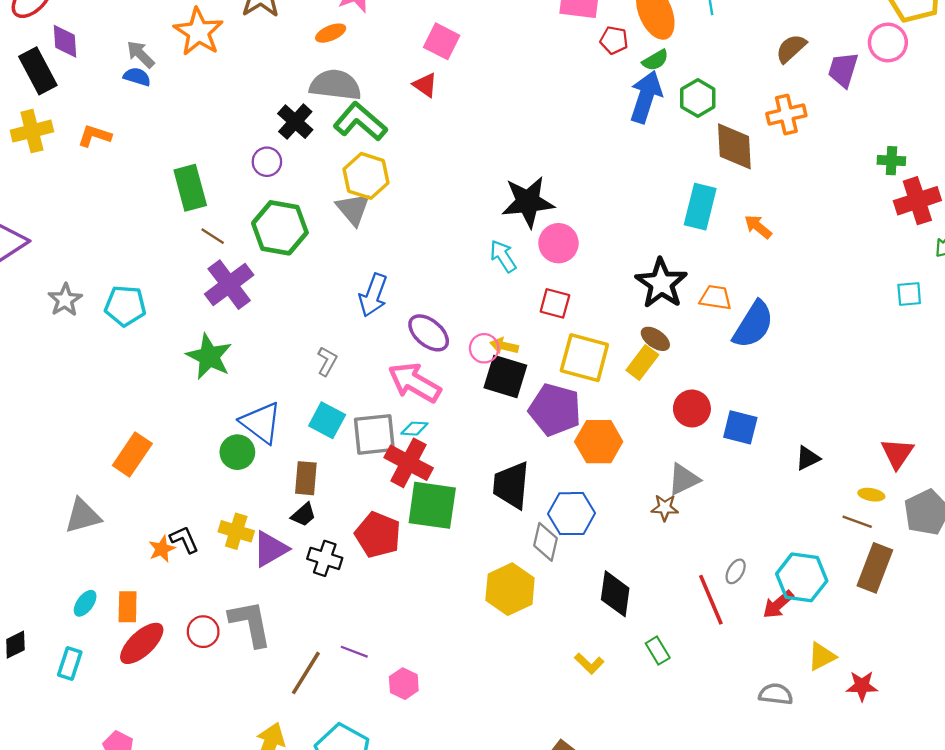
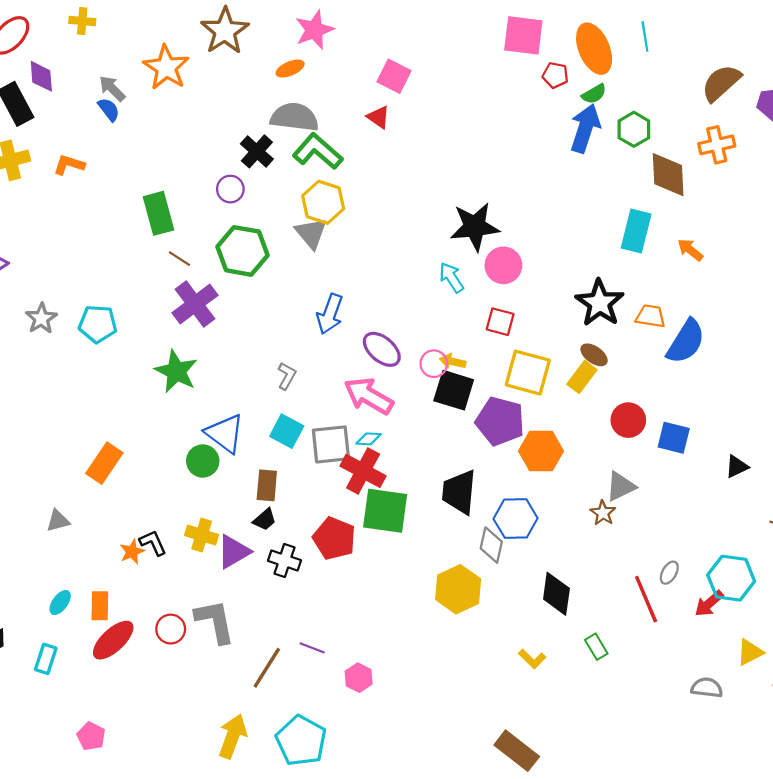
brown semicircle: (791, 48) -> (721, 83), size x1.4
blue semicircle: (137, 77) -> (109, 109), turned 35
brown star: (665, 508) -> (603, 513), turned 30
gray triangle: (83, 516) -> (58, 521), size x0.7

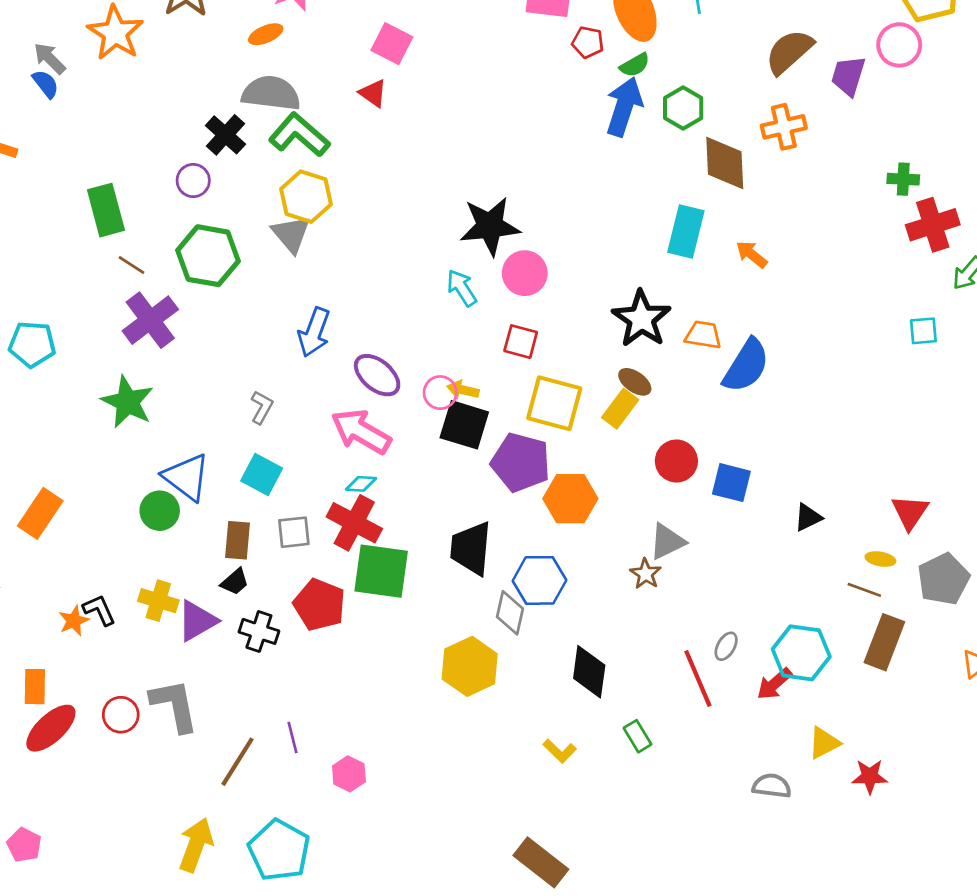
gray square: (331, 444) -> (294, 532), moved, size x0.7
purple line: (312, 648) -> (293, 738), turned 55

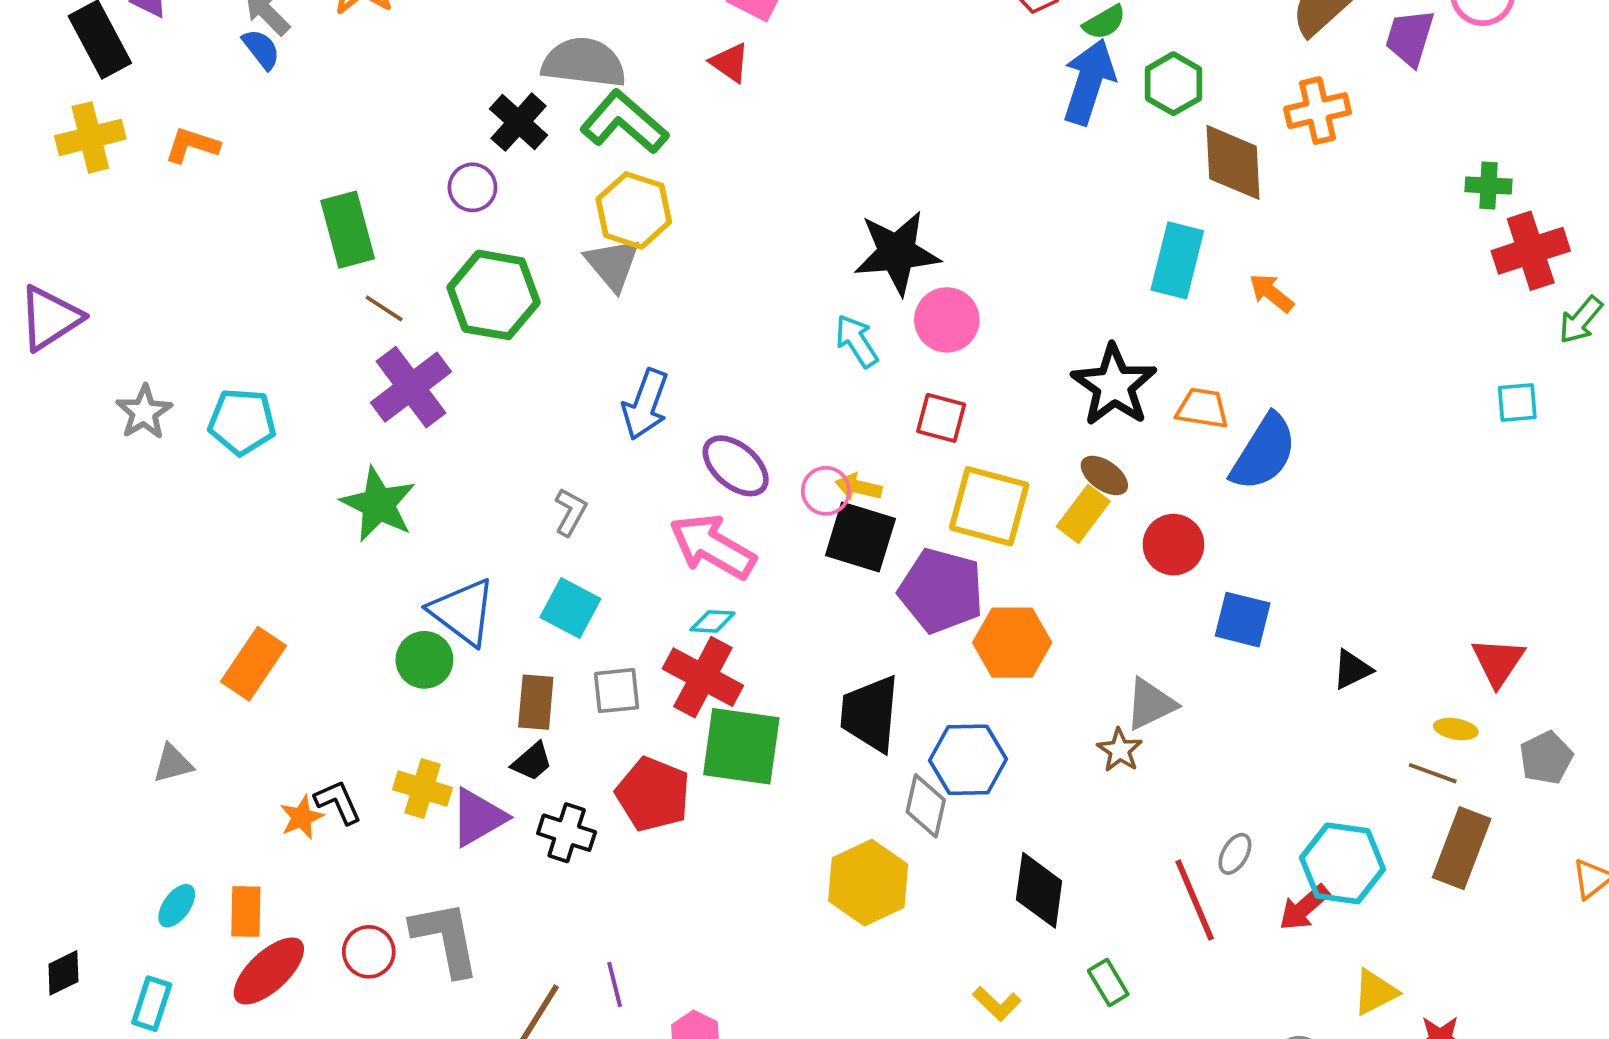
red circle: (676, 461) -> (1173, 545), moved
gray pentagon: (944, 579) -> (1546, 758), size x0.7

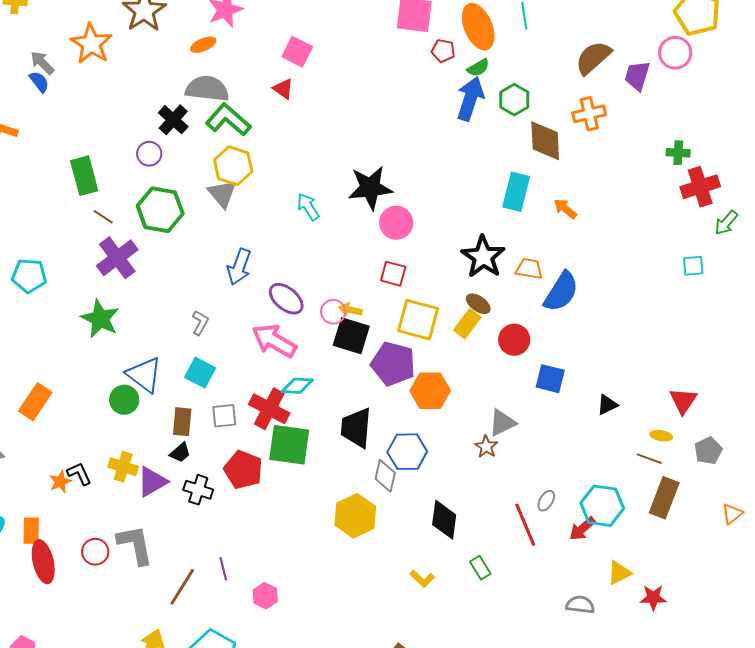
cyan arrow: (857, 341) -> (308, 207), moved
cyan diamond: (713, 621) -> (297, 386), moved, size x1.4
red ellipse: (269, 971) -> (43, 562), turned -60

